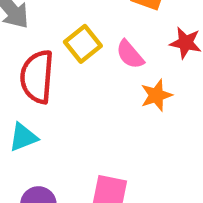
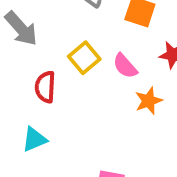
red semicircle: (37, 77) -> (45, 87), size x0.7

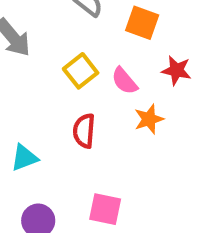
red semicircle: (45, 87) -> (84, 131), moved

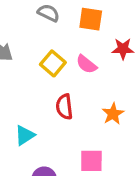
orange star: (149, 119) -> (113, 114), moved

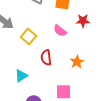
yellow square: (53, 63) -> (28, 37), moved

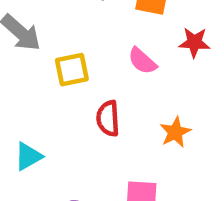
yellow square: (28, 37) -> (72, 70), turned 35
cyan triangle: (21, 76) -> (28, 156), moved

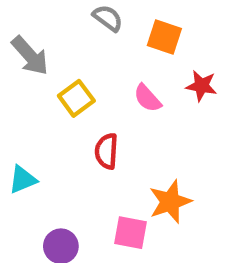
yellow square: (72, 70) -> (76, 98), turned -32
orange star: (175, 132) -> (170, 202), moved, size x1.4

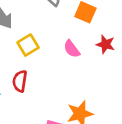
red semicircle: (107, 151) -> (20, 81), moved

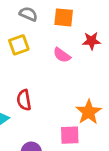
yellow square: (28, 45) -> (19, 45), moved, turned 30

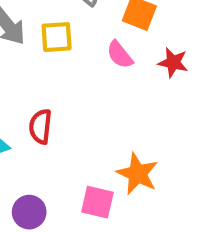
pink semicircle: (62, 55) -> (120, 55), moved
orange star: (89, 112) -> (137, 174), turned -30

